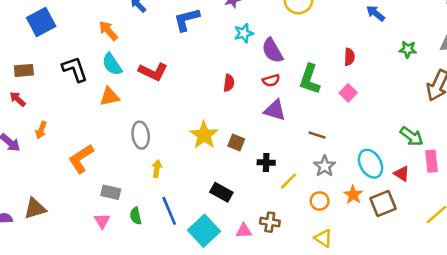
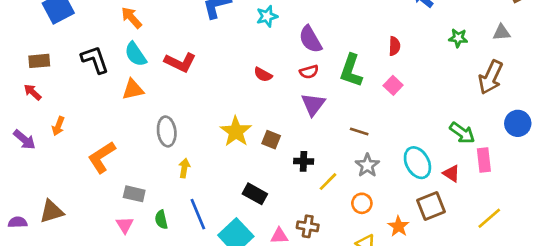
cyan star: (244, 33) -> (267, 16), moved
red semicircle: (229, 83) -> (263, 75), turned 112
purple triangle: (275, 110) -> (313, 104), turned 50
orange star: (353, 195) -> (398, 226), moved

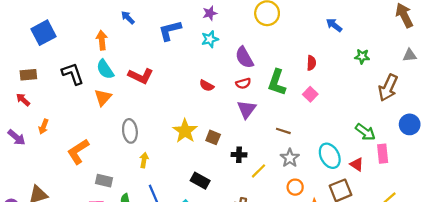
orange arrow: (131, 18) -> (102, 40), turned 36
gray triangle: (501, 33) -> (410, 55), moved
orange triangle: (133, 89) -> (103, 97), turned -36
orange circle: (362, 203) -> (295, 187), moved

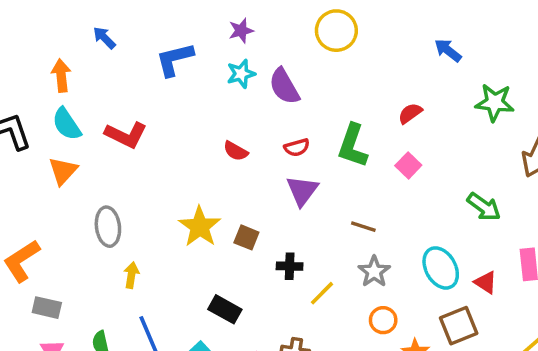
green star: (362, 56) -> (495, 103), size x1.5
purple semicircle: (244, 57) -> (284, 86), moved
red semicircle: (311, 63) -> (410, 113), turned -128
green arrow: (365, 132) -> (484, 207), moved
gray rectangle: (104, 181) -> (47, 308), moved

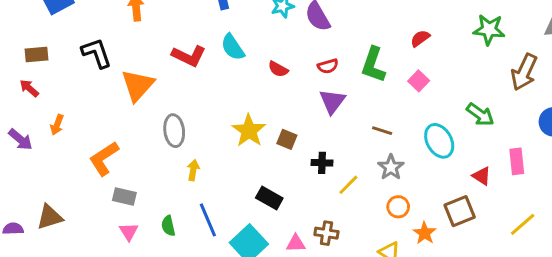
cyan semicircle: (67, 124) -> (233, 47), moved
orange triangle: (63, 171) -> (138, 85), size x1.4
cyan ellipse: (441, 268) -> (439, 141), moved

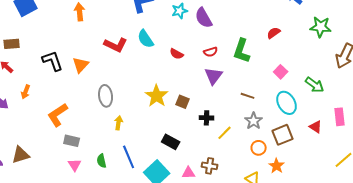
black L-shape: (97, 53) -> (53, 61), moved
pink square: (419, 81) -> (281, 72), moved
orange triangle: (138, 85) -> (81, 65), size x0.7
brown square: (460, 211) -> (283, 135), moved

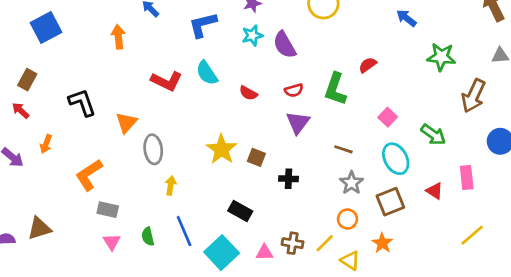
red semicircle: (274, 33) -> (368, 65), moved
brown rectangle: (12, 44) -> (27, 80), turned -56
orange triangle: (81, 65) -> (126, 123), moved
yellow line: (225, 133) -> (325, 243), moved
orange circle: (259, 148) -> (347, 219), moved

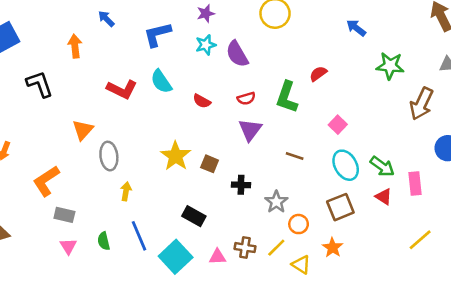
black L-shape: (82, 102) -> (40, 84), moved
green arrow: (433, 135) -> (382, 166), moved
gray star: (352, 183) -> (276, 202), moved

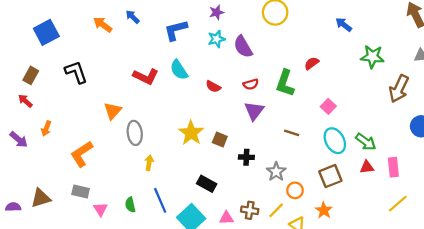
orange arrow: (75, 46) -> (103, 25), moved, turned -48
pink rectangle: (415, 183) -> (393, 167), moved
red triangle: (384, 197) -> (367, 167), turned -40
gray rectangle: (64, 215) -> (81, 191), moved

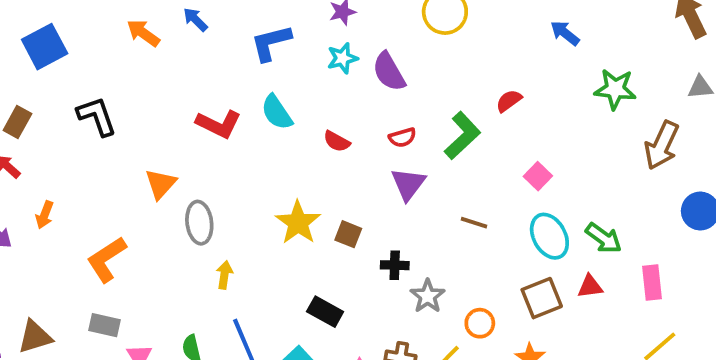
green L-shape: (285, 83) -> (462, 136), turned -152
red triangle: (367, 167) -> (590, 286), moved
gray star: (276, 172) -> (428, 296), moved

